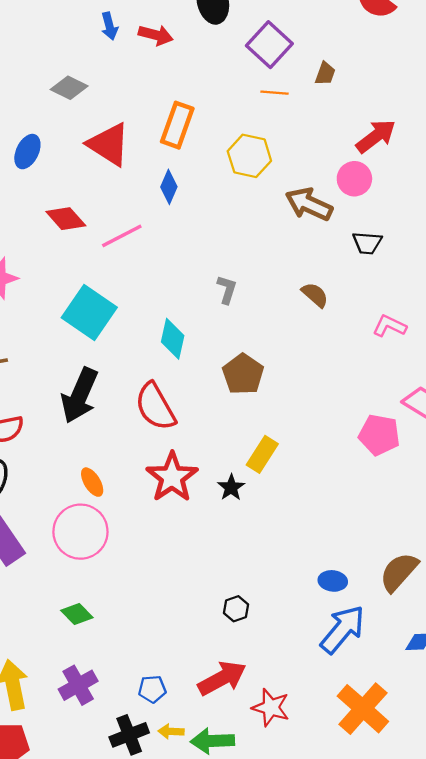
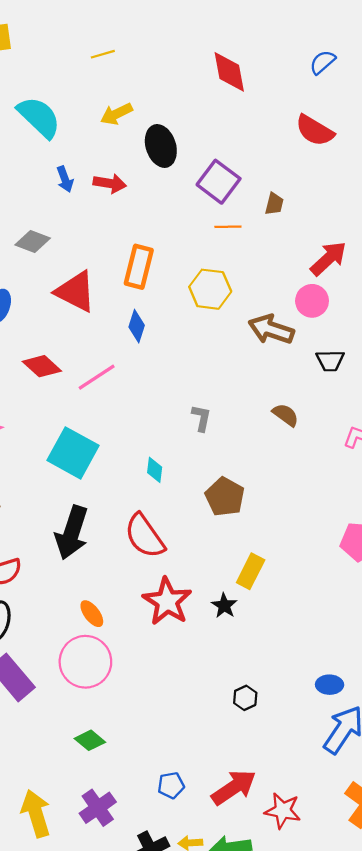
cyan diamond: (173, 339) -> (155, 470), size x0.7
black hexagon: (236, 609) -> (245, 698), moved
blue pentagon: (152, 689) -> (171, 785), moved

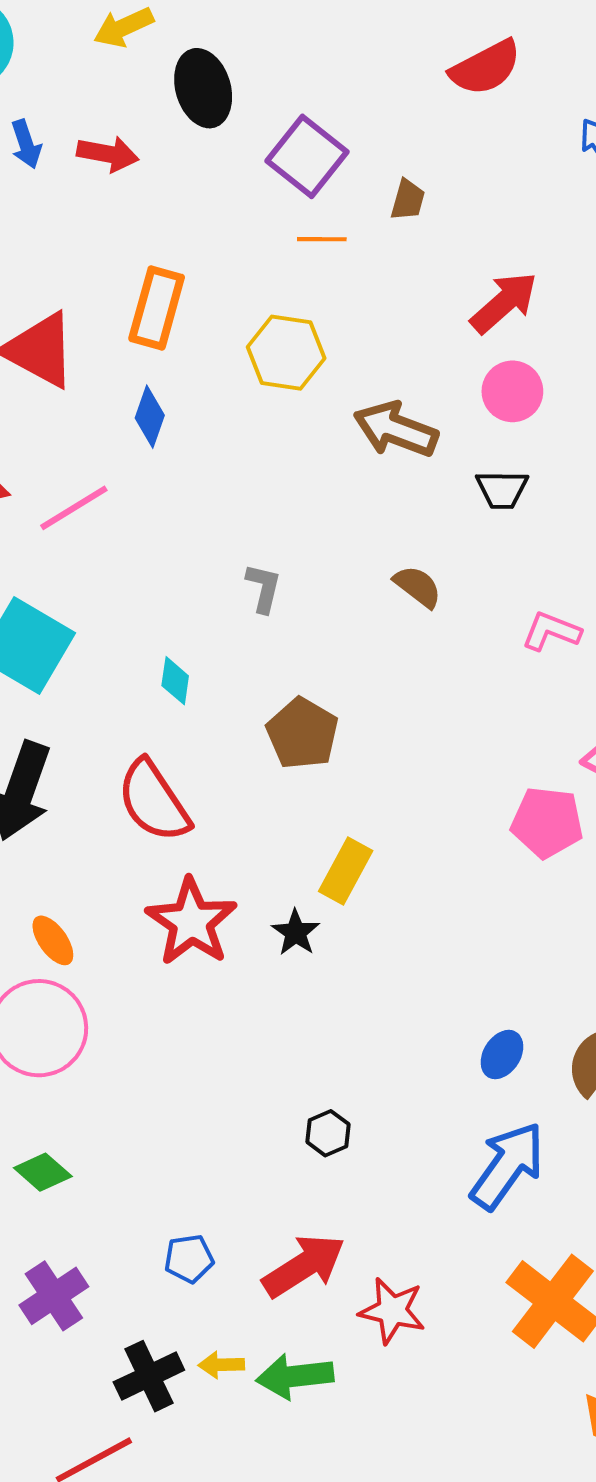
red semicircle: (315, 130) -> (485, 68), turned -60
pink circle: (312, 301) -> (512, 391), moved
blue ellipse: (330, 685) -> (502, 1055), moved, turned -60
black hexagon: (245, 698) -> (328, 1133), moved

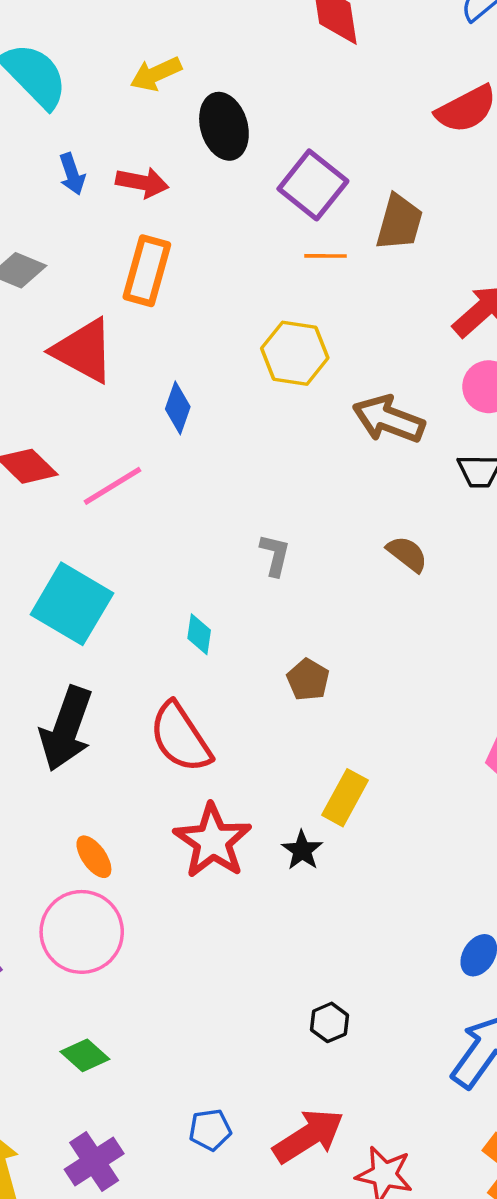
brown trapezoid: (408, 200) -> (399, 222), size x1.6
orange rectangle: (157, 308) -> (147, 271), moved
brown pentagon: (302, 734) -> (308, 680), size x0.7

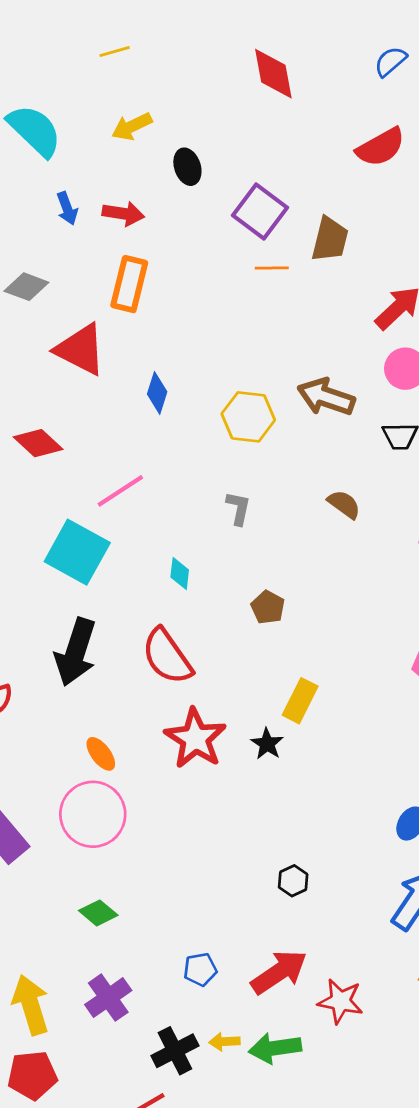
black ellipse: (224, 126) -> (187, 167), size x0.7
yellow hexagon: (295, 353) -> (248, 417), moved
pink line: (113, 486) -> (120, 491), moved

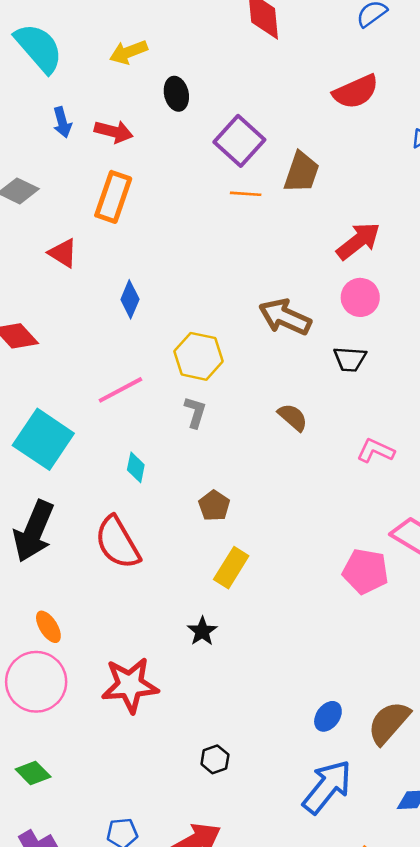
red triangle: (80, 349) -> (63, 253), size x0.6
yellow hexagon: (248, 417) -> (198, 356), moved
pink line: (120, 491) -> (120, 390), moved
yellow rectangle: (300, 701) -> (231, 568), moved
red star: (195, 738) -> (130, 685), moved, turned 30

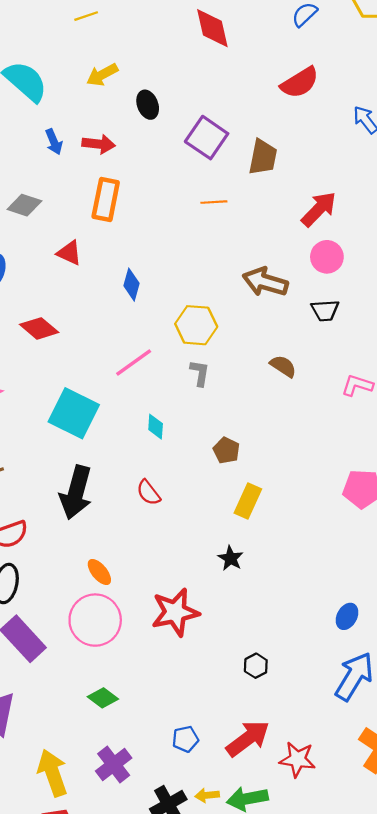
orange line: (246, 194) -> (214, 202), moved
red semicircle: (117, 543) -> (148, 493), size x0.6

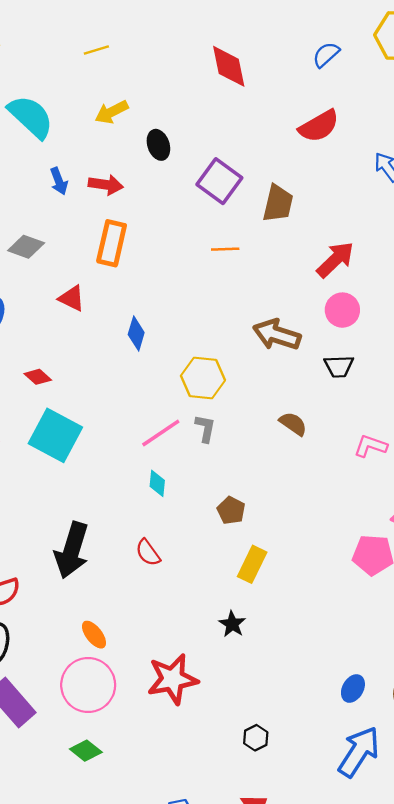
red diamond: (39, 328) -> (38, 377), size x0.7
pink line: (134, 363) -> (161, 433), moved
cyan square: (74, 413) -> (55, 435), moved
green diamond: (103, 698) -> (86, 751), moved

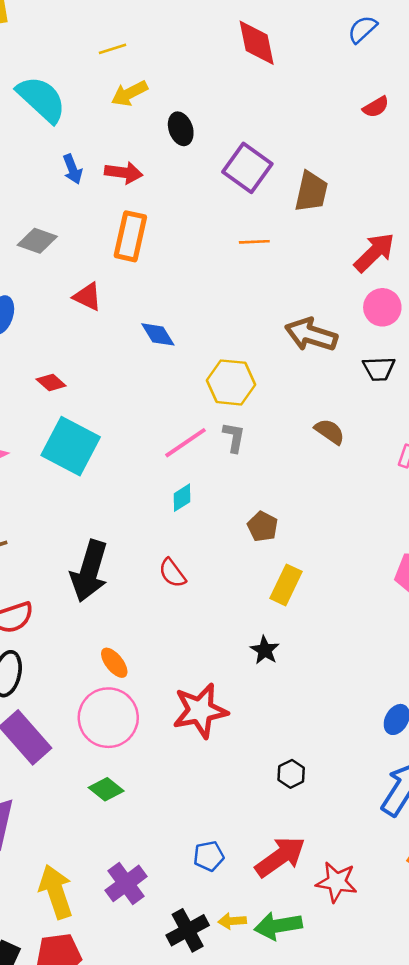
yellow line: (96, 50) -> (113, 49), moved
red semicircle: (319, 126) -> (376, 107), moved, size x0.6
blue diamond: (136, 333) -> (158, 334), turned -48
cyan diamond: (157, 483) -> (182, 498), turned 52

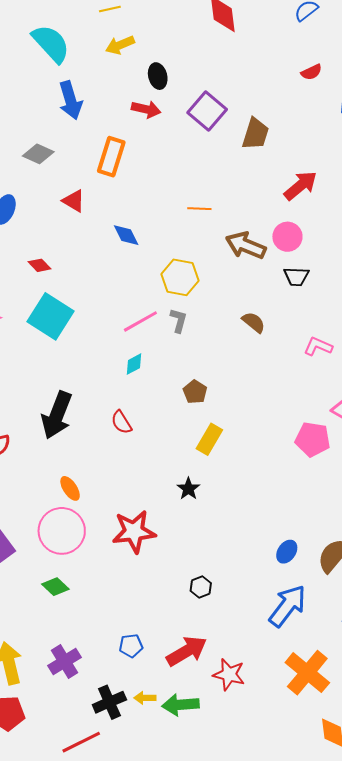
blue arrow: (73, 169) -> (71, 100), size x1.6
red arrow: (124, 173) -> (146, 109), moved
orange line: (254, 242) -> (199, 209), moved
pink circle: (382, 307) -> (287, 237), moved

